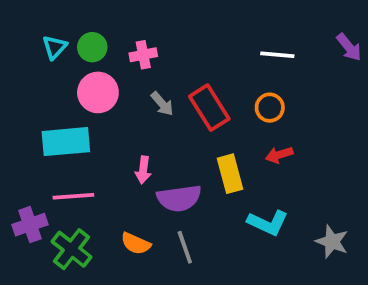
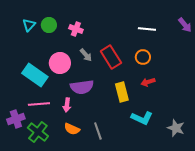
pink cross: (143, 55) -> (76, 29), turned 32
pink circle: (98, 92) -> (60, 63), moved
cyan rectangle: (66, 142) -> (35, 75), turned 40
pink arrow: (143, 170) -> (67, 105), moved
purple semicircle: (179, 198) -> (82, 87), moved

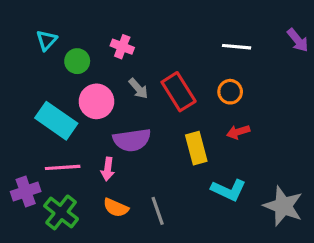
green circle: (49, 25) -> (77, 61), moved
gray star: (176, 128) -> (283, 206), size x1.4

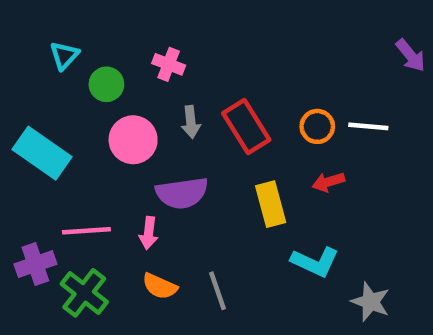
white line: (237, 47) -> (368, 126), moved
gray arrow: (138, 88) -> (191, 122), turned 35
cyan rectangle: (56, 121) -> (42, 153), moved
gray star: (283, 206) -> (371, 302), moved, size x0.7

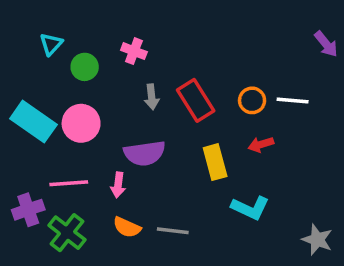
pink circle: (133, 140) -> (81, 123), moved
gray line: (217, 291) -> (173, 231), turned -64
gray star: (371, 302) -> (317, 240), moved

